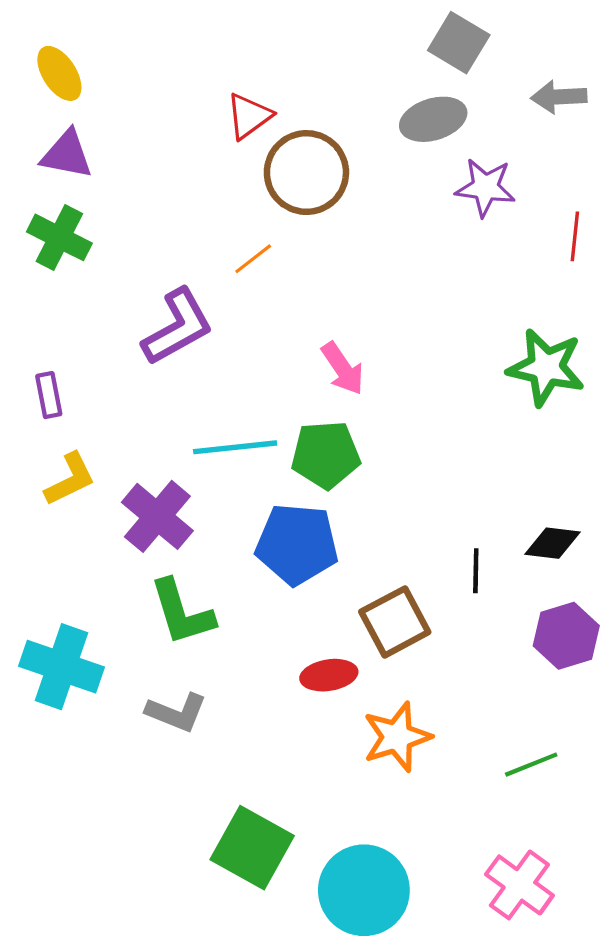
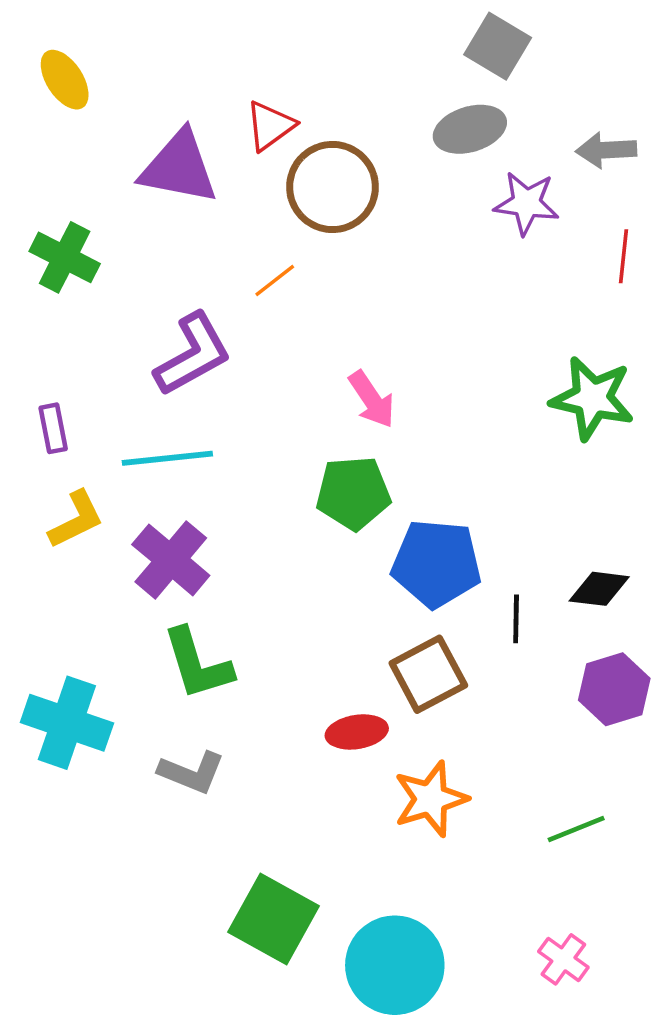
gray arrow: (559, 97) -> (606, 150), moved
purple triangle: (67, 154) -> (179, 167), moved, size x1.4
cyan line: (235, 447) -> (167, 458), moved
blue pentagon: (297, 544) -> (436, 563), moved
pink cross: (519, 885) -> (563, 959), size x0.7

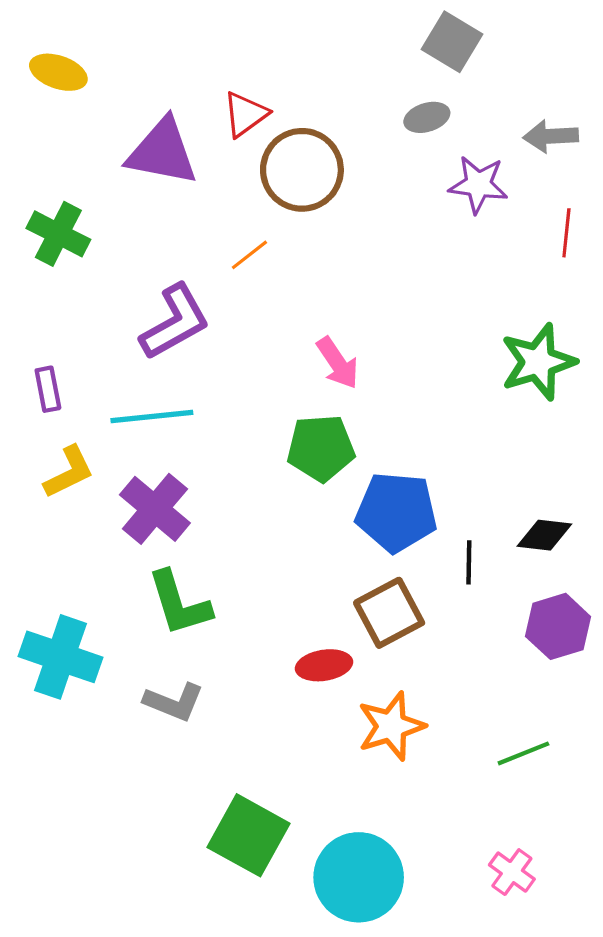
yellow ellipse: (65, 80) -> (58, 72), turned -38
gray ellipse: (470, 129) -> (427, 117), size x0.7
green star: (592, 398) -> (538, 362), turned -30

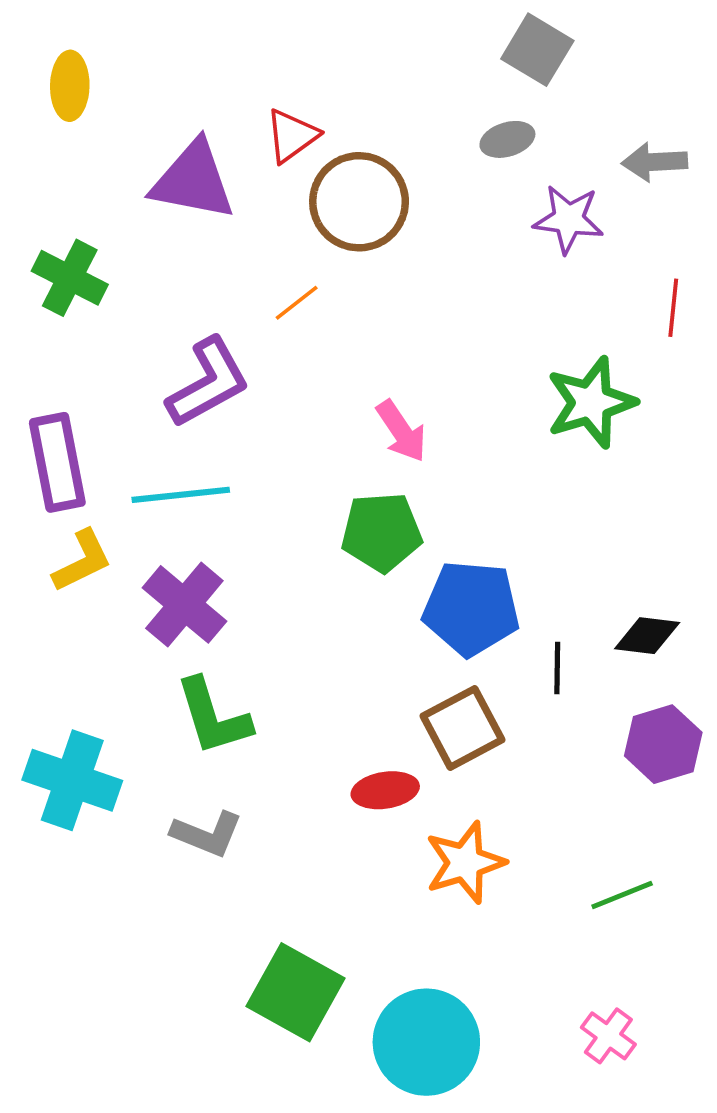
yellow ellipse: (58, 72) -> (70, 86), turned 72
red line: (566, 233) -> (673, 308), moved
green star: (538, 362) -> (591, 402), moved
purple rectangle: (48, 389) -> (57, 462), size x1.8

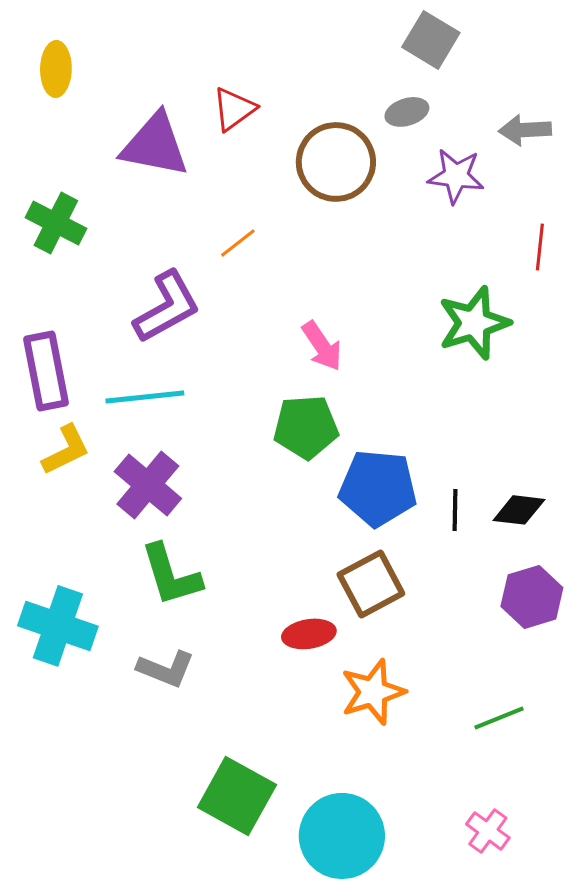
brown circle: (359, 202) -> (336, 162), moved
black line: (557, 668) -> (455, 510), moved

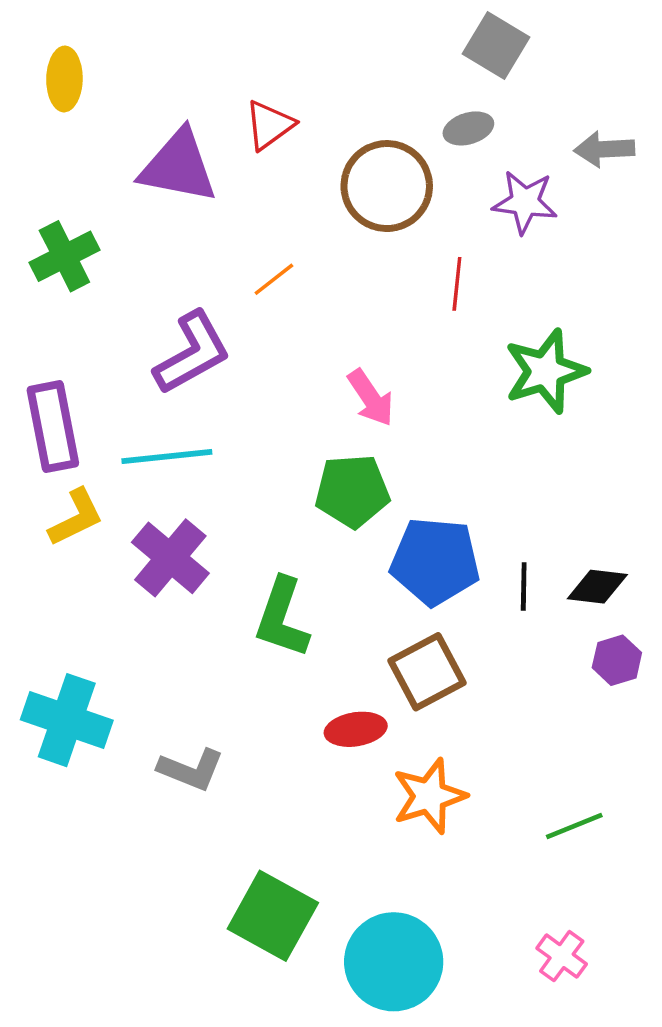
green cross: (56, 223) -> (64, 256), turned 36
red line: (540, 247) -> (457, 284), moved
green L-shape: (171, 575) -> (282, 618), moved, turned 36
purple hexagon: (532, 597) -> (617, 660), moved, size x0.7

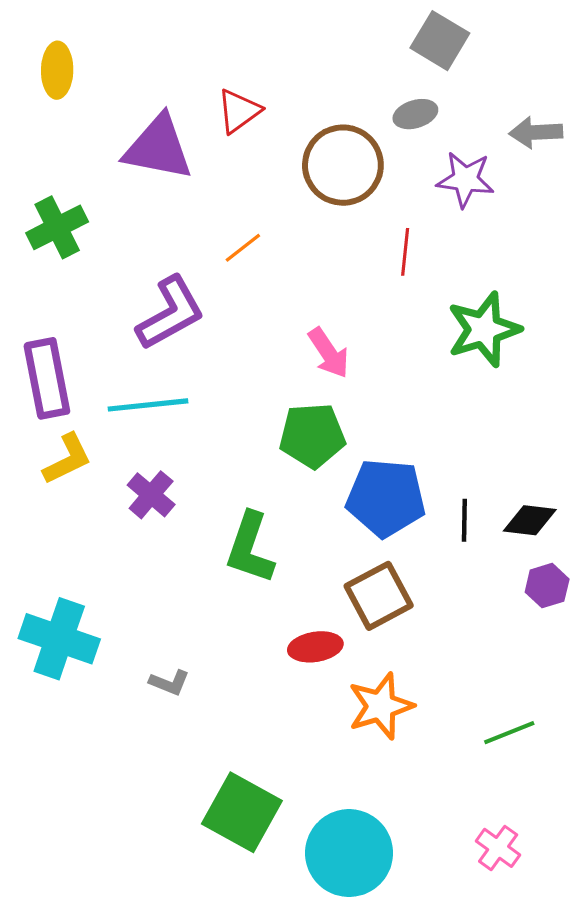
purple cross: (170, 558) -> (151, 495), size x0.7
gray L-shape: (191, 770) -> (169, 683), size x0.7

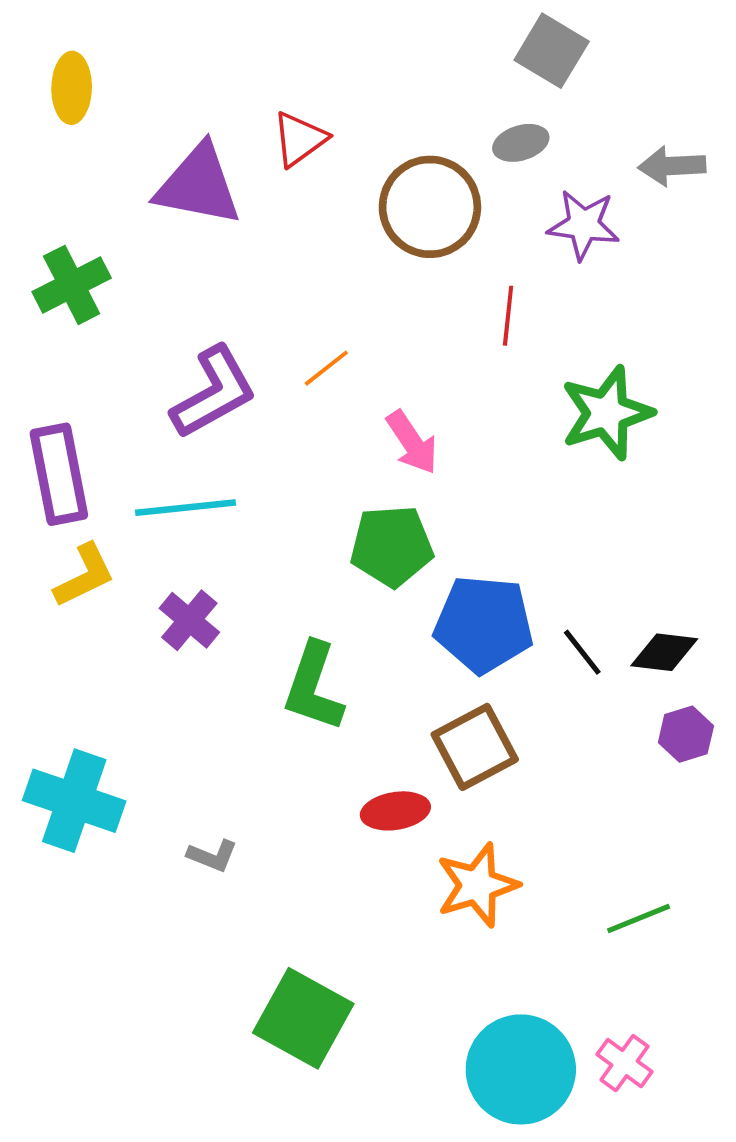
orange line: (243, 248) -> (326, 368), moved
black line: (464, 520) -> (582, 652), turned -39
cyan circle: (349, 853) -> (521, 1069), moved

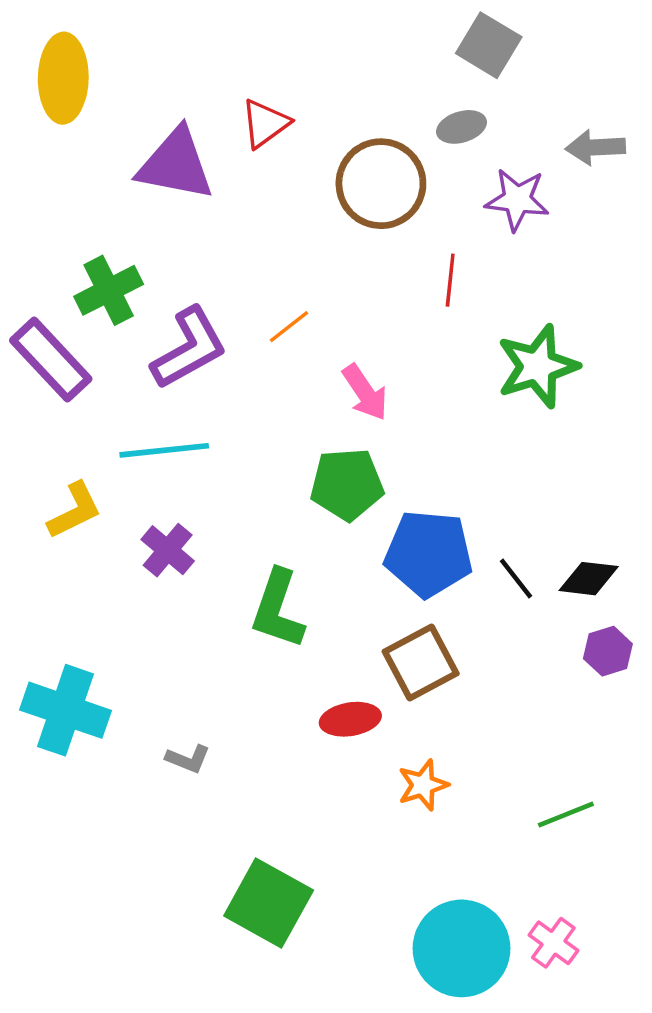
yellow ellipse: (72, 88) -> (63, 78), size x1.4
green cross: (72, 285) -> (109, 290), moved
purple rectangle: (59, 474) -> (51, 360), moved, turned -32
orange star: (477, 885) -> (423, 785), size x0.7

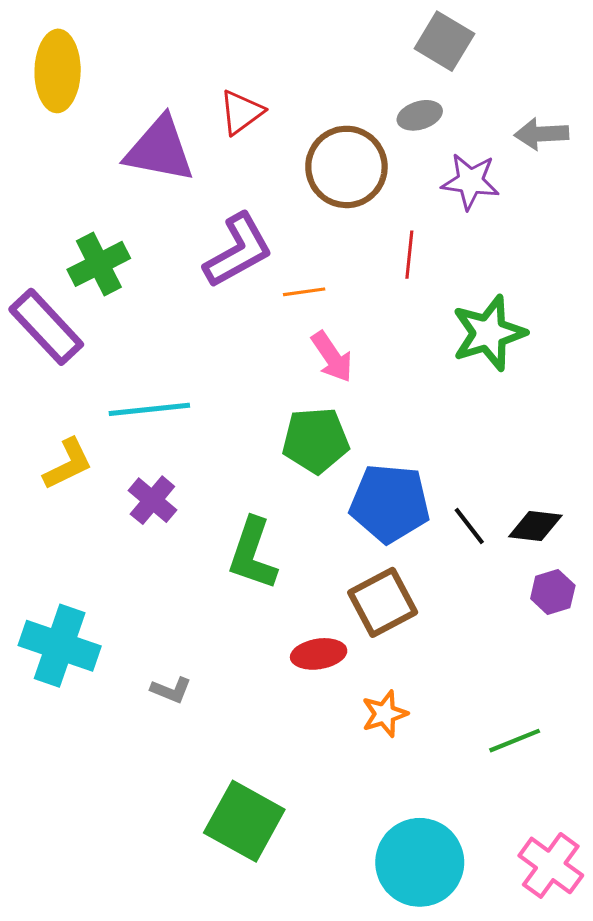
orange line: (289, 327) -> (304, 292), moved, turned 30
purple L-shape: (189, 348) -> (238, 251), moved
pink cross: (553, 943) -> (551, 865), moved, size x1.4

